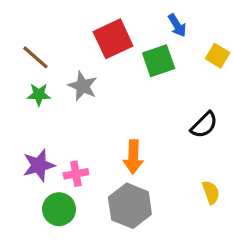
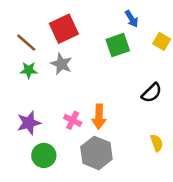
red square: (113, 39) -> (64, 29), moved
pink cross: (76, 174) -> (73, 120), moved, turned 36

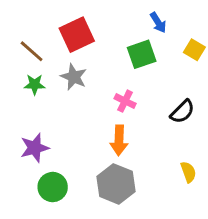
pink cross: (73, 120) -> (125, 101), moved

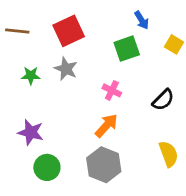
brown line: (32, 51) -> (17, 31), moved, turned -35
orange arrow: (119, 140) -> (106, 126), turned -140
purple star: (35, 148) -> (31, 132), turned 30
yellow semicircle: (188, 172) -> (169, 154), size x1.4

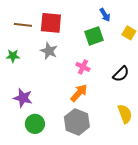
brown line: (17, 31) -> (23, 25), moved
red square: (69, 31) -> (51, 23), turned 30
green star: (31, 76) -> (13, 56), moved

